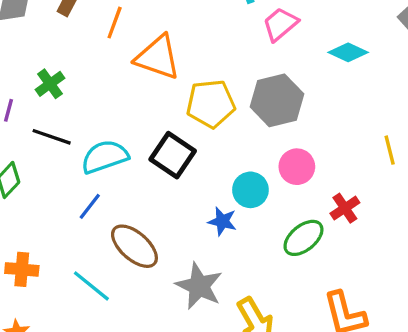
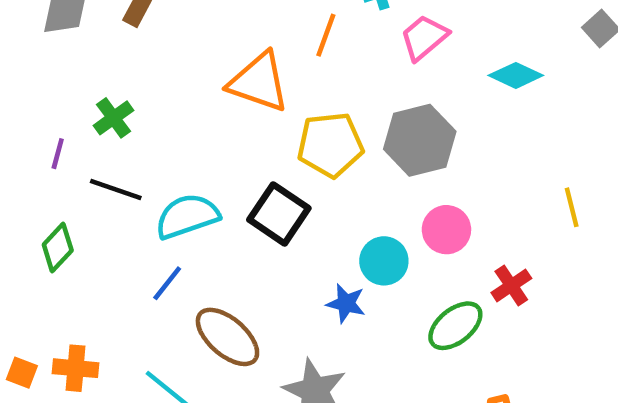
orange line: (115, 23) -> (326, 35), moved

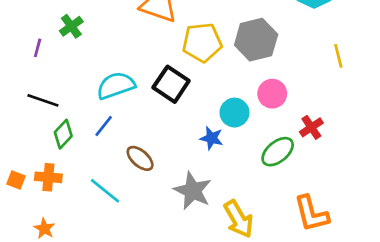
black line: (116, 189) -> (43, 100), moved
yellow line: (572, 207) -> (338, 56), moved
green diamond: (58, 248) -> (63, 134), moved
brown ellipse: (227, 337) -> (140, 158), size x0.7

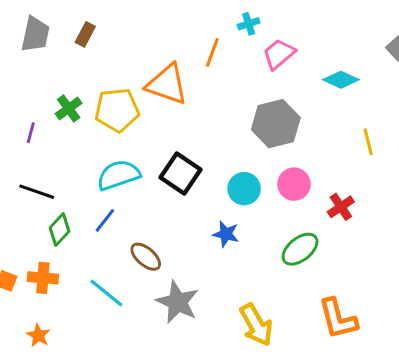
yellow pentagon: (202, 42) -> (117, 110), moved
cyan circle: (234, 113) -> (244, 189), moved
red cross: (311, 127) -> (341, 207), moved
gray star: (193, 191) -> (177, 302), moved

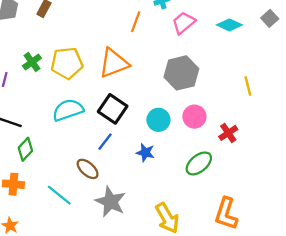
cyan diamond: (341, 80) -> (229, 25), moved
orange triangle: (167, 84) -> (114, 63), moved, turned -40
blue line: (105, 220) -> (105, 142), moved
orange L-shape: (338, 319) -> (226, 214), turned 32

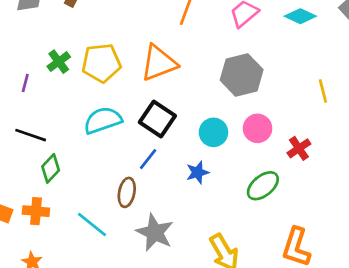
blue star: (145, 153) -> (197, 172), turned -30
brown ellipse: (88, 169) -> (127, 192), turned 60

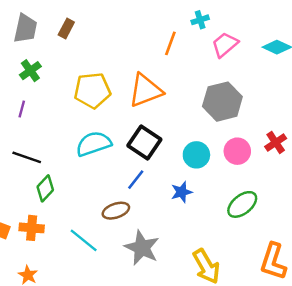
green cross: (59, 62) -> (30, 71), moved
red cross: (299, 148) -> (276, 142), moved
brown ellipse: (127, 192) -> (116, 211), turned 60

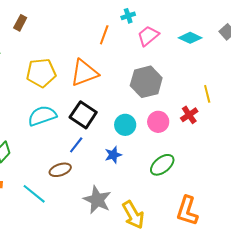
gray star: (142, 248) -> (97, 200), moved

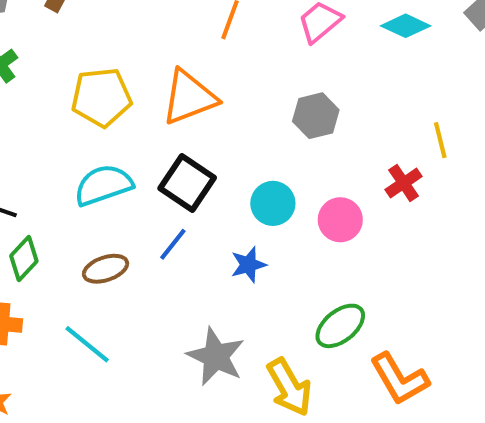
gray hexagon: (146, 82) -> (316, 116), size x0.7
pink circle: (158, 122) -> (340, 220), moved
green ellipse: (162, 165) -> (340, 326), moved
brown ellipse: (60, 170) -> (106, 269), moved
orange L-shape: (187, 211) -> (399, 379), turned -48

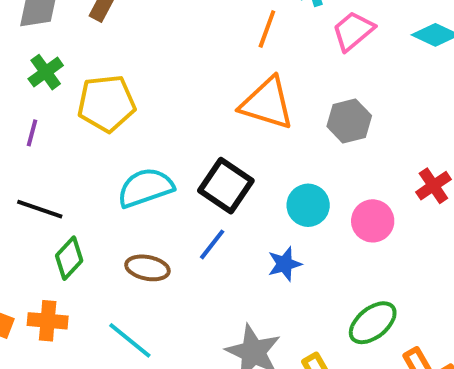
yellow pentagon: (101, 97) -> (106, 103), moved
orange triangle: (189, 97) -> (267, 103), moved, turned 38
brown ellipse: (106, 269) -> (147, 268), turned 30

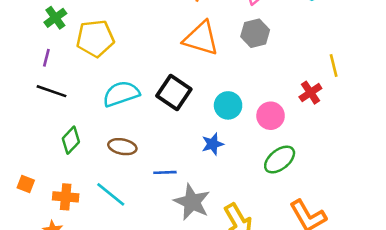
gray hexagon: (349, 121) -> (255, 33), moved
black line: (40, 209) -> (52, 91), moved
blue line: (212, 244) -> (165, 172), moved, turned 50
orange cross: (48, 321) -> (66, 197), moved
green ellipse: (373, 323) -> (280, 160), moved

